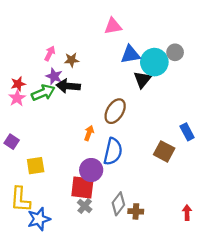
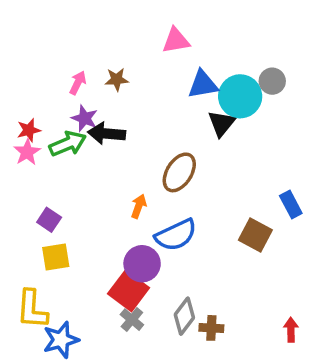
brown star: (72, 60) -> (117, 79), moved
purple square: (12, 142) -> (49, 220), moved
blue semicircle: (113, 151) -> (176, 235), turned 52
red square: (82, 187) -> (129, 291), turned 30

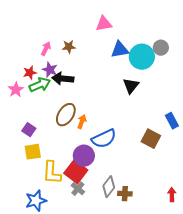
black triangle: (222, 123) -> (131, 86), moved
red star: (29, 130) -> (30, 73), moved
brown ellipse: (179, 172) -> (66, 115), moved
yellow L-shape: (32, 309) -> (52, 173), moved

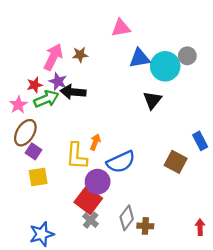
pink arrow: (46, 49) -> (53, 57), size x1.6
brown ellipse: (66, 115) -> (25, 133), moved
yellow L-shape: (52, 173) -> (77, 156), moved

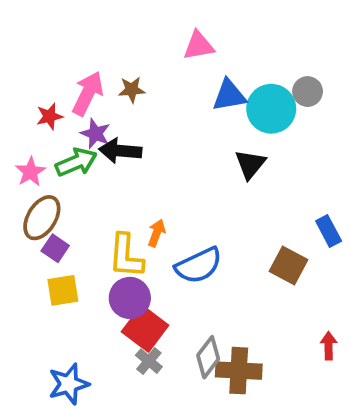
red star: (35, 85) -> (49, 116), moved
purple circle: (98, 182) -> (130, 298), moved
brown cross: (145, 226) -> (239, 371), size x1.6
red arrow: (200, 227) -> (329, 346), moved

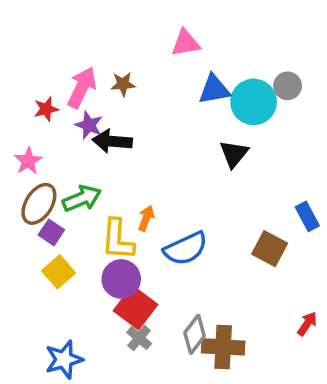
green arrow: (76, 162) -> (82, 198), moved
yellow square: (63, 290) -> (59, 272), turned -32
red arrow: (329, 346) -> (307, 324), turned 35

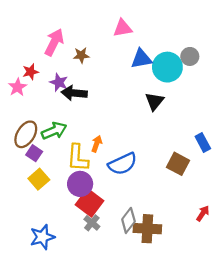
pink arrow: (82, 88) -> (54, 42), moved
pink star: (28, 161) -> (18, 87), moved

